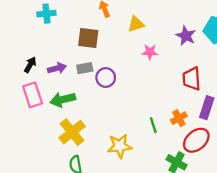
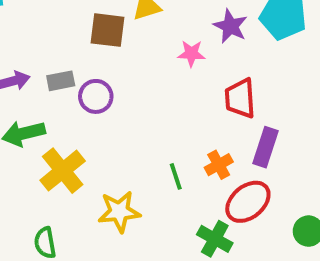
brown square: (88, 38) -> (107, 30), moved
pink star: (150, 52) -> (191, 53), moved
yellow cross: (72, 132) -> (63, 171), moved

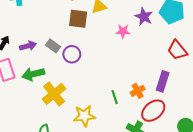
gray rectangle: (61, 81) -> (53, 46), turned 48
red trapezoid: (240, 98) -> (177, 50), moved, turned -35

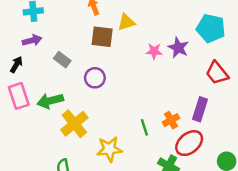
purple star: (144, 17) -> (178, 48), moved
purple arrow: (28, 46) -> (32, 40), moved
gray rectangle: (53, 46) -> (62, 60), moved

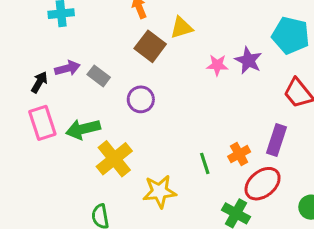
brown square: (102, 37) -> (150, 46), turned 30
purple arrow: (32, 40) -> (67, 68), moved

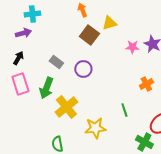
purple arrow: (67, 68) -> (23, 33), moved
gray rectangle: (99, 76) -> (56, 62), moved
green arrow: (83, 129) -> (46, 88), turned -55
orange cross: (239, 154) -> (146, 84), moved

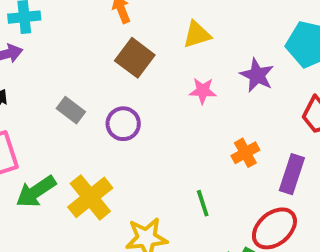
yellow triangle: (109, 23) -> (197, 35), moved
pink star: (132, 47) -> (203, 91), moved
green arrow: (46, 88) -> (36, 192), moved, turned 35

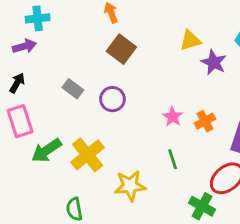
yellow triangle: (197, 35) -> (190, 40), moved
pink star: (203, 91) -> (173, 117), moved, turned 30

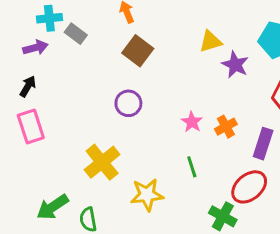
gray rectangle: (73, 89) -> (76, 34), moved
green arrow: (46, 150) -> (53, 207), moved

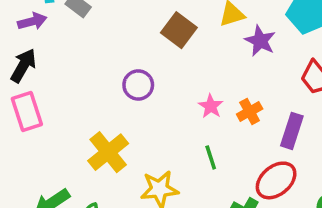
brown square: (138, 51) -> (179, 30), moved
black arrow: (28, 86) -> (23, 66), size x1.4

